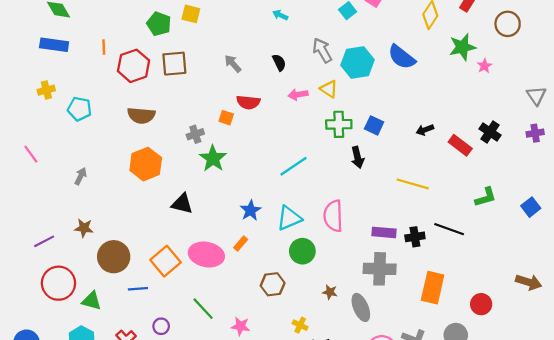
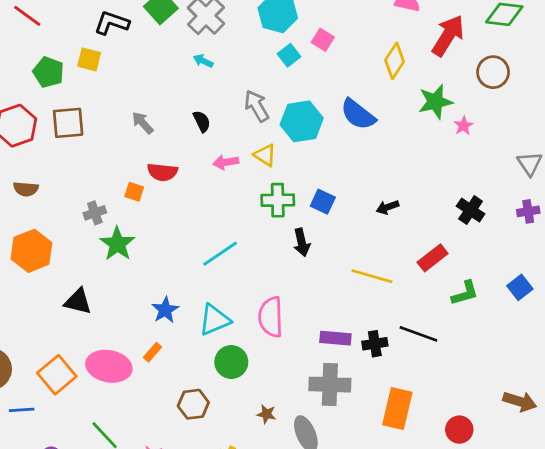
brown semicircle: (141, 115) -> (26, 189), size x0.7
red rectangle: (460, 145) -> (433, 258), moved, turned -75
blue square: (531, 207) -> (520, 287), moved

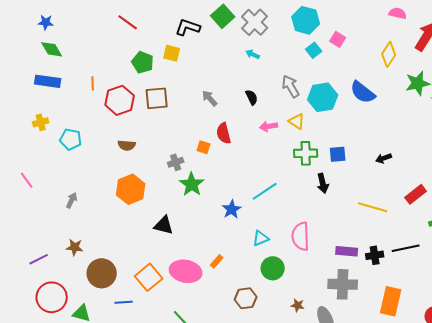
red semicircle: (162, 172) -> (224, 133), turned 70
blue square: (323, 202) -> (338, 154), turned -30
blue star: (165, 310) -> (232, 209), moved
cyan triangle: (214, 320) -> (261, 238), size x0.7
black line: (418, 334) -> (406, 248), turned -32

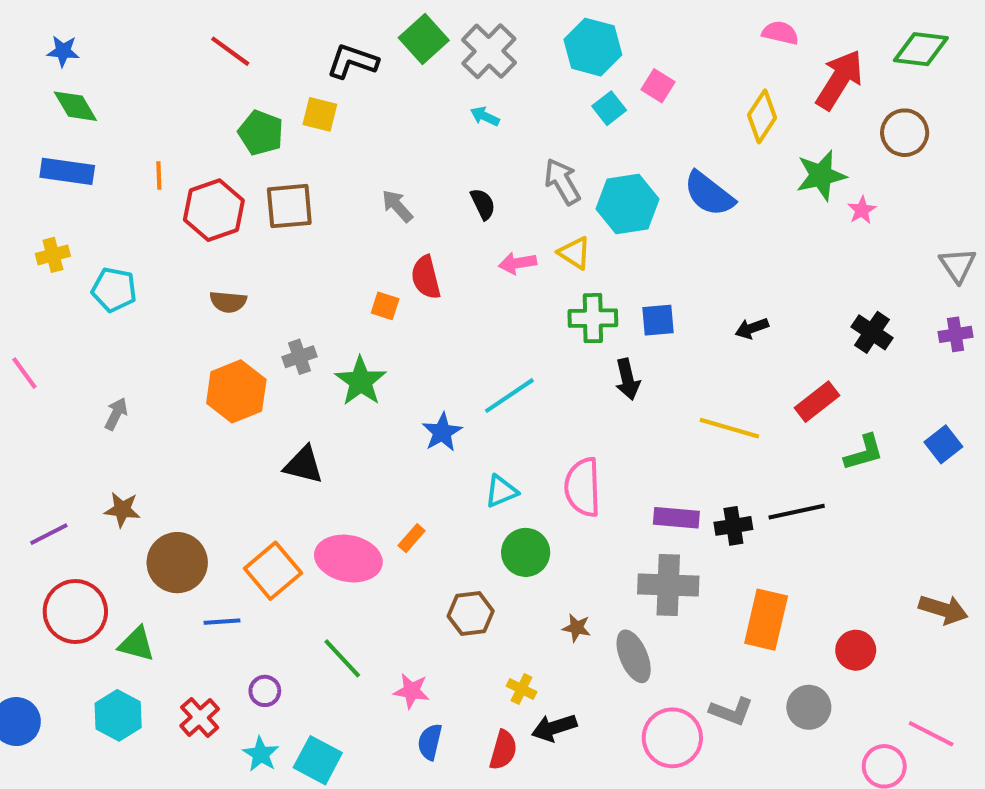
gray cross: (176, 162) -> (299, 357), moved

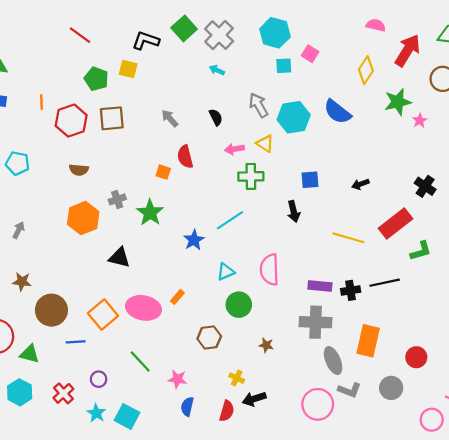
cyan square: (609, 108) -> (284, 66), turned 35
green cross: (593, 318) -> (251, 176), moved
red rectangle: (817, 402) -> (396, 224), size x1.4
gray ellipse: (634, 656) -> (333, 361), moved

